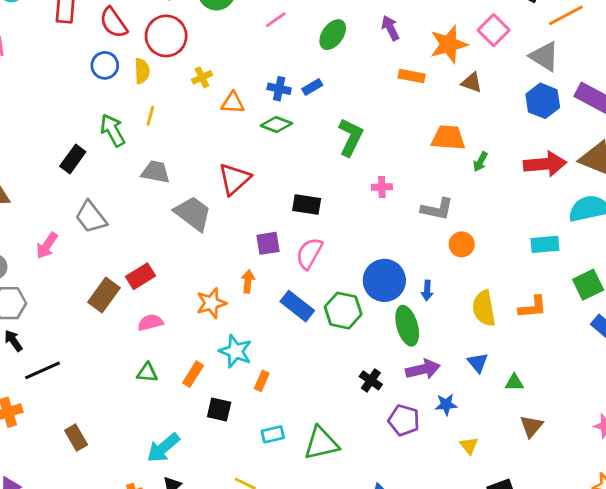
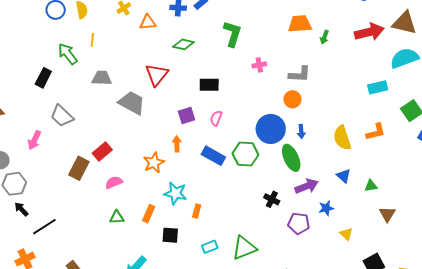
green diamond: (276, 124) -> (183, 44), moved
orange circle: (462, 244) -> (292, 99), moved
pink semicircle: (309, 253) -> (216, 118), size x0.7

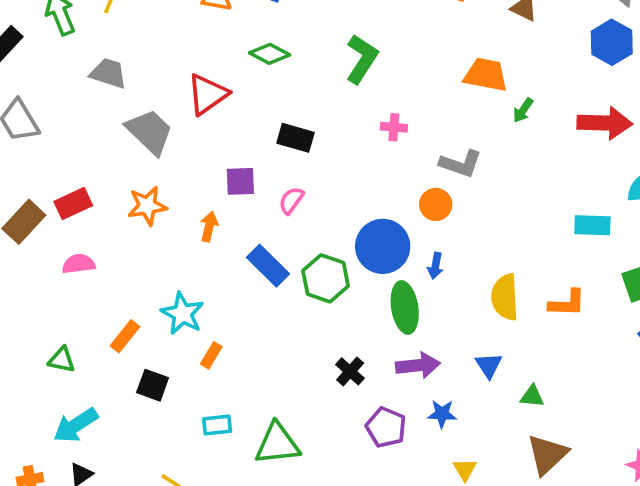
orange star: (154, 163) -> (147, 206), moved
brown triangle: (387, 214) -> (547, 454), size x1.4
green triangle: (117, 217) -> (62, 360), moved

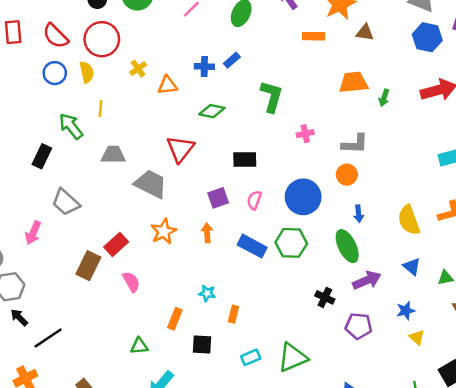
blue circle: (383, 246) -> (303, 197), moved
pink semicircle: (79, 264) -> (131, 282), turned 85
cyan star: (182, 314) -> (207, 293), size x0.6
blue star: (442, 414) -> (406, 311), moved

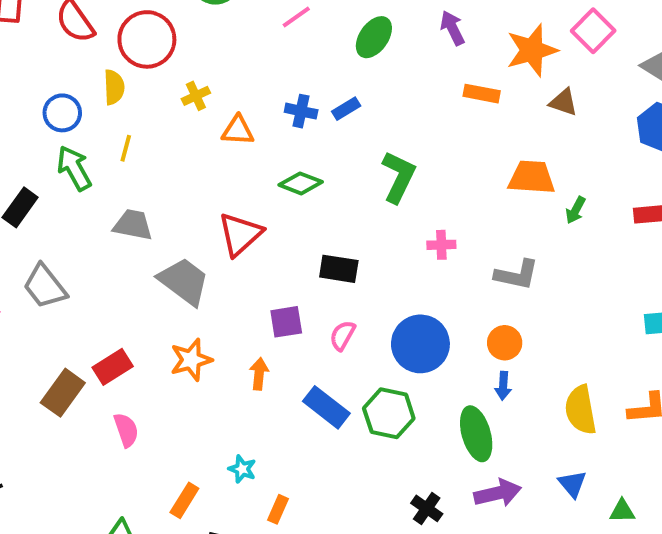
blue circle: (55, 73) -> (62, 113), moved
orange circle: (347, 175) -> (505, 343), moved

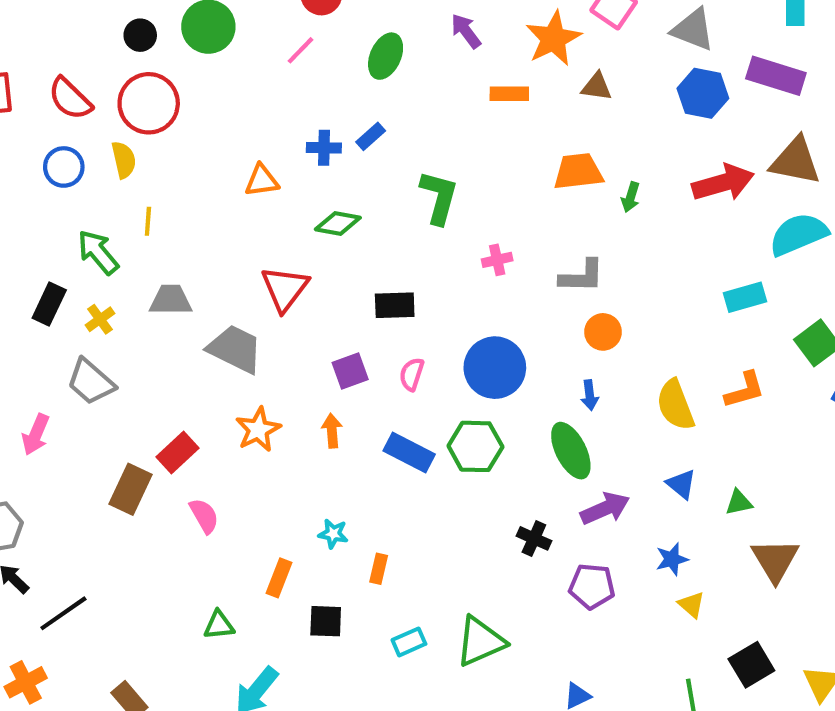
yellow cross: (196, 96) -> (100, 319), moved
blue circle: (62, 113) -> (64, 167), moved
orange circle: (505, 343) -> (603, 332), moved

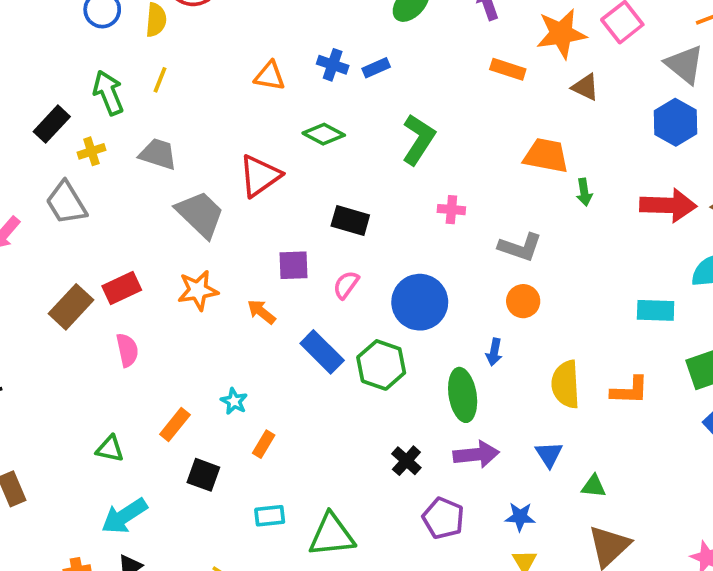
green arrow: (631, 197) -> (584, 192), turned -44
orange arrow: (332, 431) -> (261, 312), turned -64

